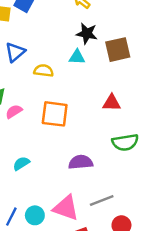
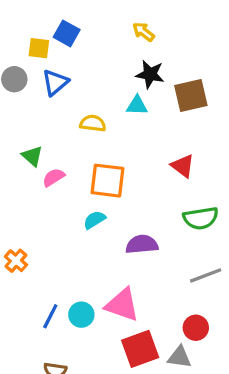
blue triangle: (15, 52) -> (55, 82), moved
red triangle: (112, 103) -> (183, 166), turned 36
cyan semicircle: (21, 163) -> (94, 220), moved
gray line: (102, 201) -> (206, 275), moved

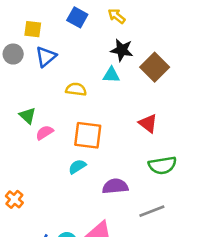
blue square: (67, 33) -> (77, 17), moved
brown square: (191, 96) -> (155, 67), turned -32
gray line: (206, 275) -> (152, 211), moved

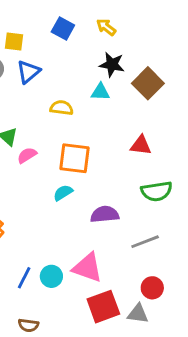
red triangle: (148, 123) -> (141, 145), turned -30

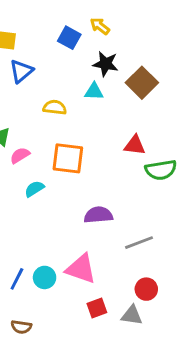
blue square: (63, 29) -> (69, 38), moved
green semicircle: (157, 191) -> (161, 170), moved
cyan semicircle: (63, 193) -> (34, 189), moved
red square: (103, 307) -> (97, 308), size x0.6

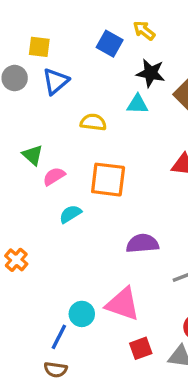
blue line: (17, 279) -> (59, 337), moved

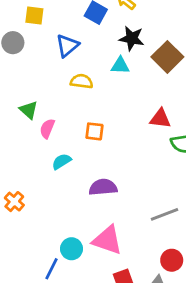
blue triangle: (56, 81) -> (67, 46), moved
pink semicircle: (54, 176) -> (47, 129), turned -36
orange square: (108, 180) -> (94, 131), size x0.6
purple semicircle: (142, 243) -> (103, 187), moved

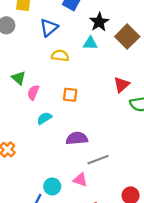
black star: (132, 38) -> (99, 22), turned 30
red triangle: (160, 119) -> (122, 85), turned -48
gray line: (165, 214) -> (98, 160), moved
pink triangle: (107, 240) -> (80, 180), size x0.6

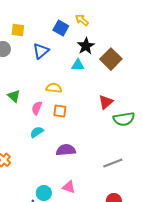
yellow semicircle: (60, 56) -> (54, 88), moved
pink semicircle: (33, 92) -> (37, 108), moved
gray line: (98, 160) -> (113, 163), moved

